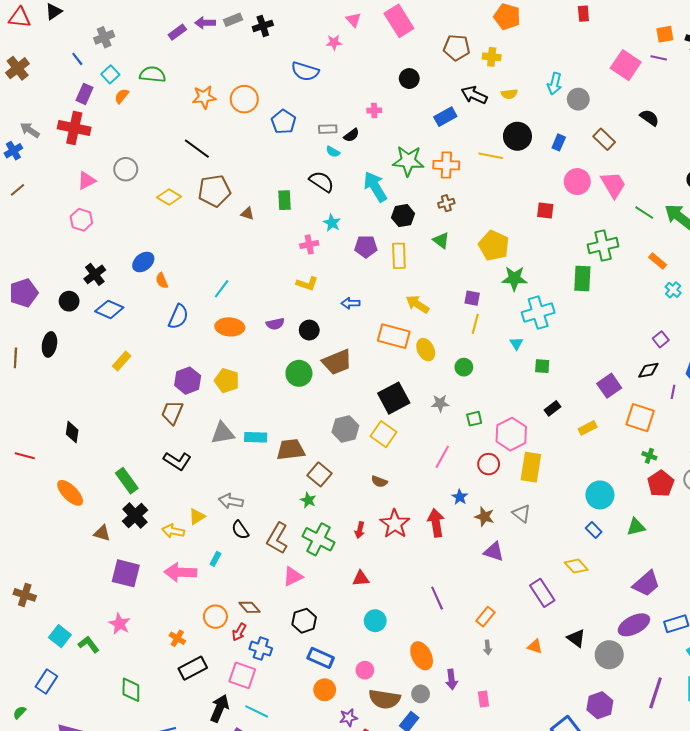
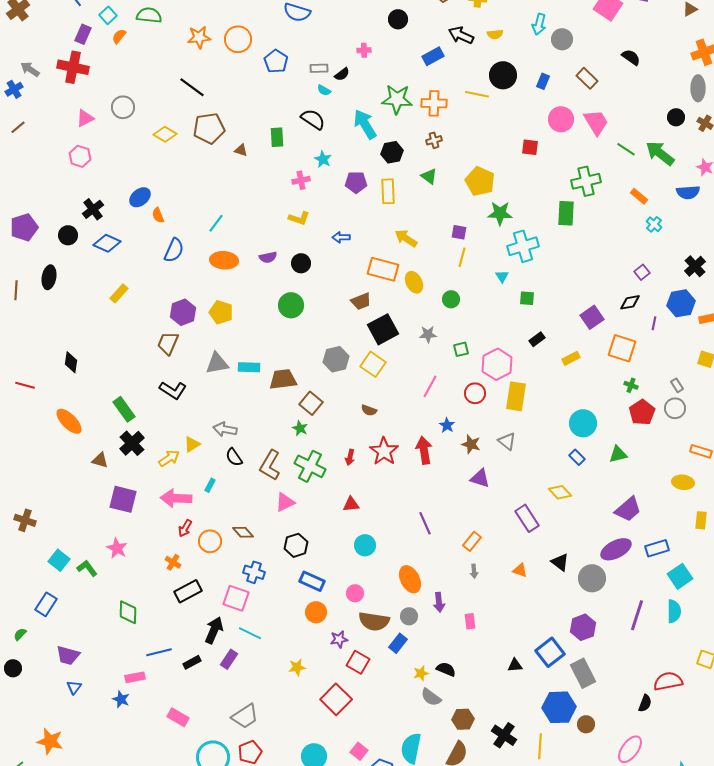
brown trapezoid: (337, 362) -> (361, 301), moved, size x0.7
yellow arrow: (173, 531) -> (169, 458), turned 135
red arrow: (239, 632) -> (185, 528), moved

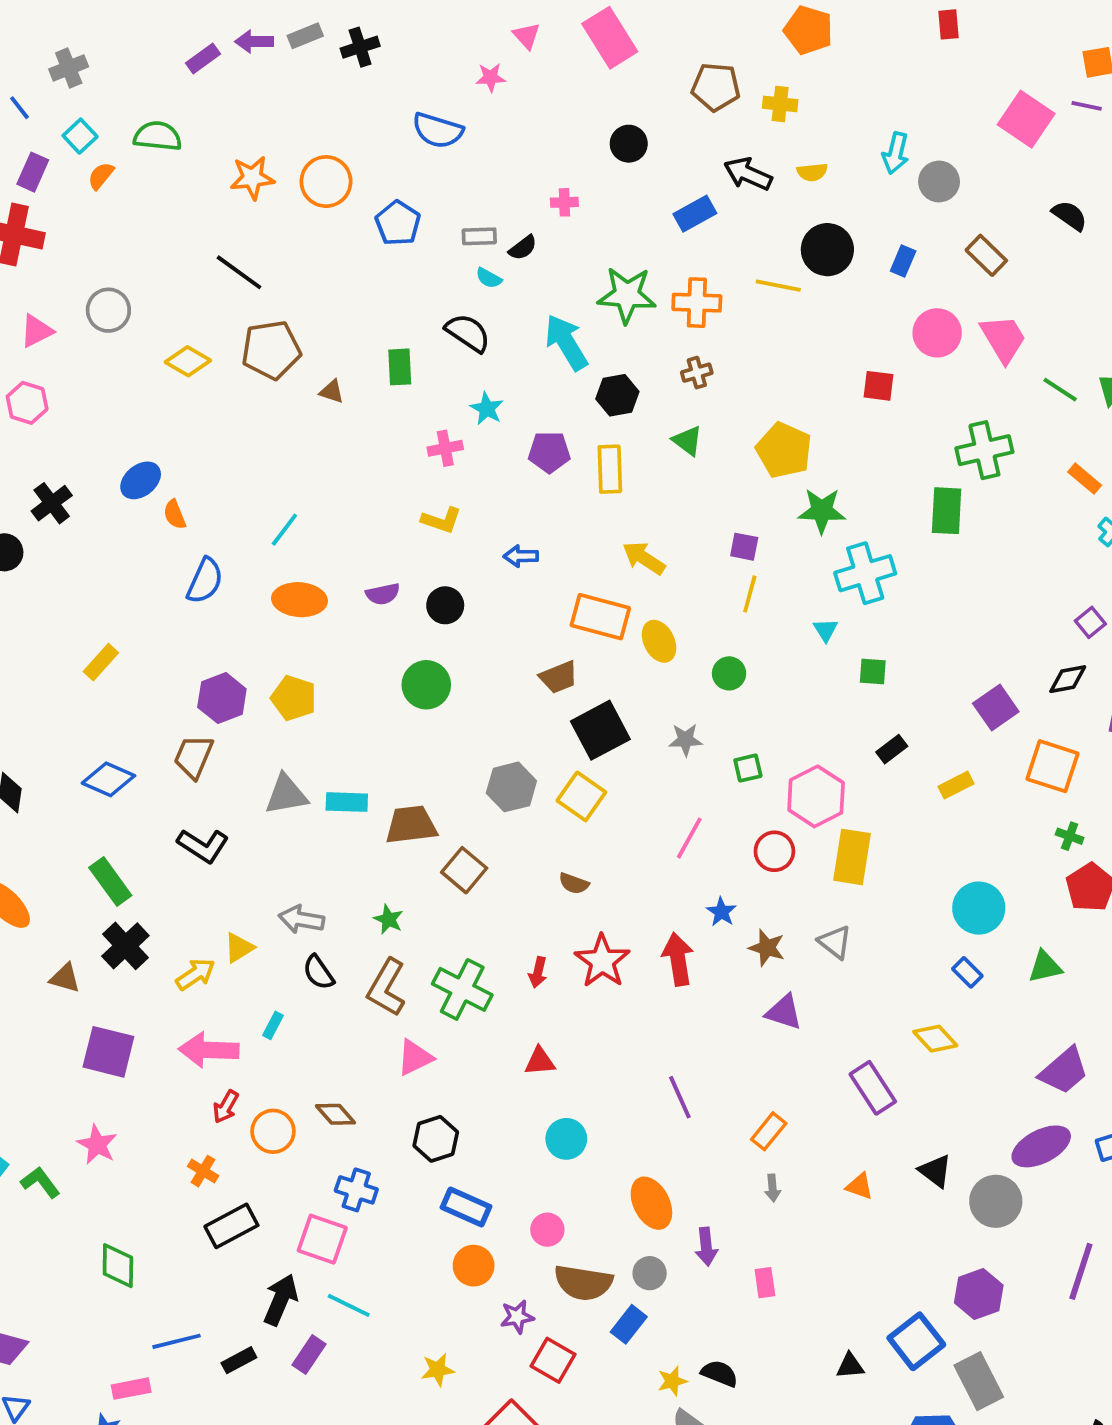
blue diamond: (107, 243) -> (108, 779), moved
green star: (300, 428) -> (388, 919), moved

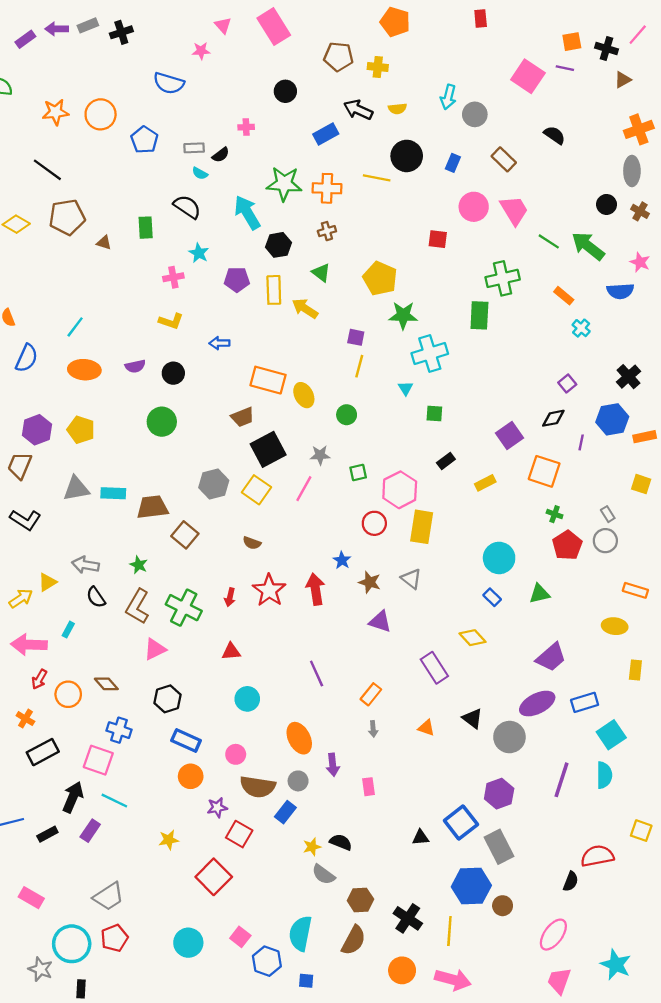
yellow arrow: (644, 558) -> (305, 308), moved
pink line: (689, 838) -> (304, 489), moved

